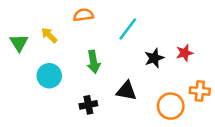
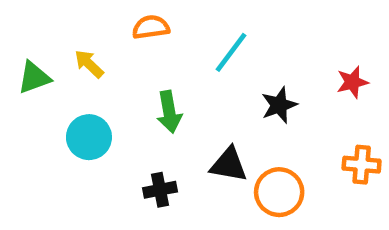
green triangle: (19, 43) -> (34, 78), turned 42
red star: (185, 53) -> (352, 82), moved
orange circle: (171, 106) -> (279, 192), moved

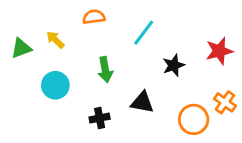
red star: (352, 82) -> (219, 51), size x1.4
orange cross: (362, 165) -> (225, 102), turned 30
orange circle: (279, 192) -> (194, 119), moved

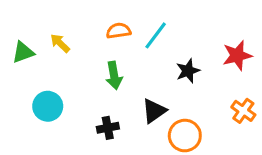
orange semicircle: (94, 17) -> (119, 31), moved
cyan circle: (55, 85) -> (48, 106), moved
black triangle: (142, 102) -> (154, 111), turned -45
orange circle: (194, 119) -> (185, 136), moved

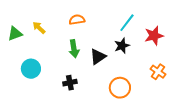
cyan line: (156, 35) -> (127, 23), moved
black triangle: (154, 111) -> (98, 57), moved

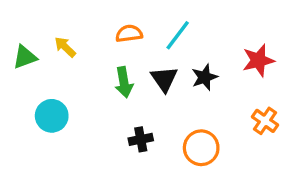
cyan line: (127, 23) -> (178, 35), moved
black triangle: (98, 57) -> (164, 79), moved, turned -30
black cross: (70, 83) -> (141, 139), moved

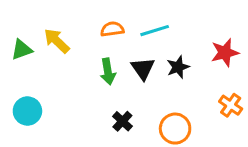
cyan line: (178, 35) -> (155, 31), turned 36
yellow arrow: (65, 47) -> (57, 41), size x1.4
cyan circle: (52, 116) -> (27, 111), moved
black cross: (141, 139) -> (122, 121), turned -36

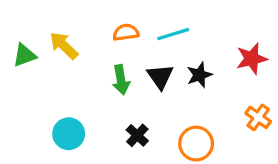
cyan circle: (27, 111) -> (69, 134), moved

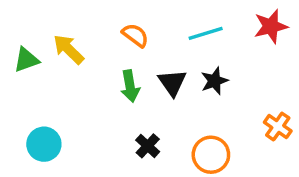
orange semicircle: (126, 32) -> (135, 35), turned 45
cyan line: (173, 34) -> (206, 33), moved
red star: (252, 59) -> (271, 26), moved
cyan circle: (69, 134) -> (44, 144), moved

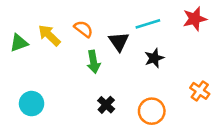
orange semicircle: (135, 35) -> (83, 29), moved
black triangle: (172, 83) -> (119, 42), moved

